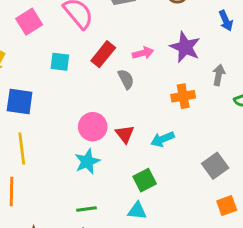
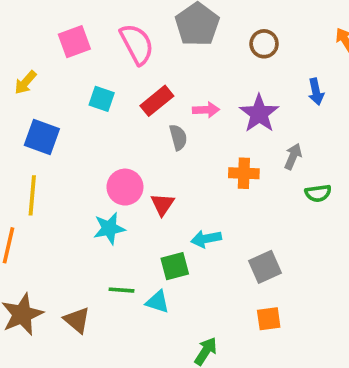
cyan arrow: (163, 139) -> (206, 239), moved
green line: (87, 209) -> (121, 290), moved

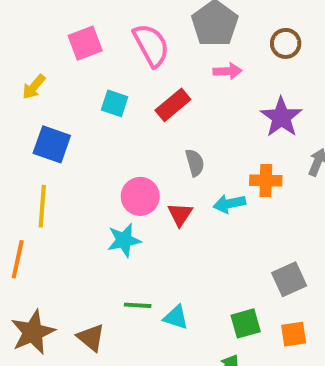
pink arrow: (206, 110) -> (228, 71), moved
gray semicircle: (178, 137) -> (195, 163), moved
cyan arrow: (206, 239) -> (229, 204), moved
green square: (175, 266) -> (246, 323), moved

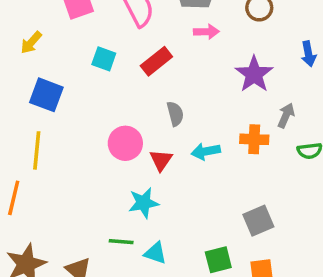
orange cross: (266, 181) -> (254, 139), moved
cyan star: (124, 240) -> (144, 203), moved

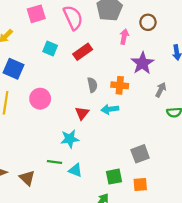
pink arrow: (206, 32) -> (124, 37), moved, turned -80
orange cross: (254, 139) -> (120, 85), moved
pink circle: (125, 143) -> (40, 99), moved

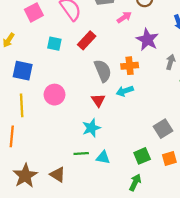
pink arrow: (124, 37) -> (124, 17), turned 56
gray semicircle: (92, 85) -> (103, 71), size x1.5

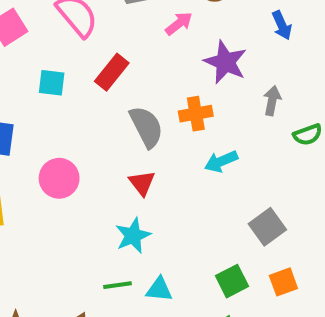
cyan arrow: (125, 91) -> (221, 161), moved

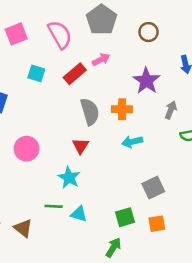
pink arrow: (179, 24) -> (101, 59), moved
pink circle: (59, 178) -> (27, 149), moved
cyan star: (133, 236) -> (69, 177), turned -30

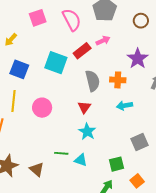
cyan square: (36, 73) -> (56, 63), moved, size x1.6
cyan star: (69, 177) -> (87, 131), moved
orange square: (157, 224) -> (137, 181), moved, turned -32

